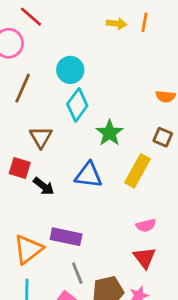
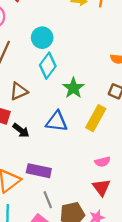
brown triangle: (41, 137) -> (19, 91), turned 36

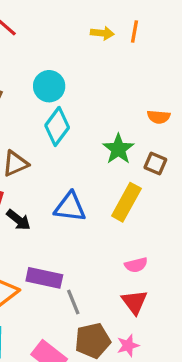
green star: (73, 88) -> (118, 149), moved
gray line: (48, 200) -> (73, 302), moved

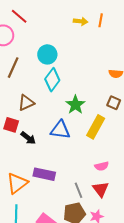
green star: (118, 149) -> (75, 105), moved
gray line: (73, 302) -> (78, 190), moved

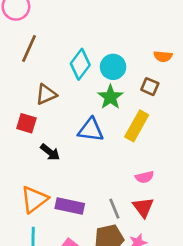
cyan circle: (47, 54) -> (113, 67), moved
brown square: (114, 103) -> (150, 87), moved
black arrow: (28, 138) -> (50, 152), moved
purple rectangle: (44, 174) -> (70, 206), moved

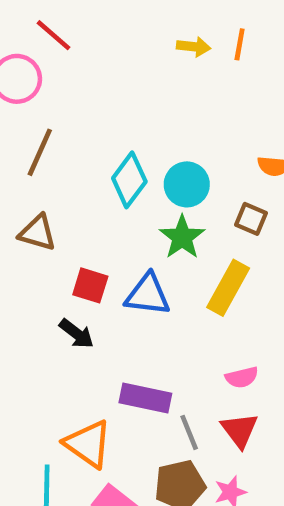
brown triangle: (46, 94) -> (37, 233), moved, turned 40
red square: (26, 123) -> (90, 285), moved
orange triangle: (34, 199) -> (88, 444), moved, turned -48
purple rectangle: (70, 206) -> (145, 398), moved

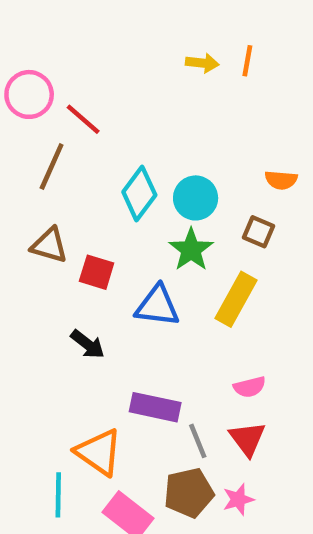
red line: (54, 35) -> (83, 119), moved
red square: (90, 285) -> (97, 272), moved

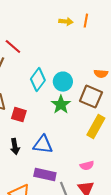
brown square: (259, 232) -> (91, 97), size x1.6
yellow rectangle: (236, 299) -> (96, 127), moved
blue triangle: (157, 306) -> (43, 145), moved
black arrow: (88, 344) -> (15, 147), turned 42

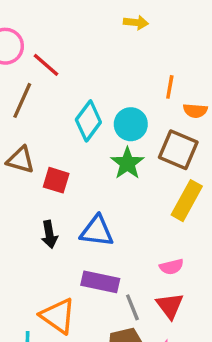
orange line: (86, 21) -> (170, 87), moved

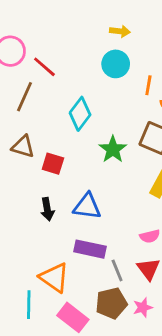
cyan circle: (131, 124) -> (116, 64), moved

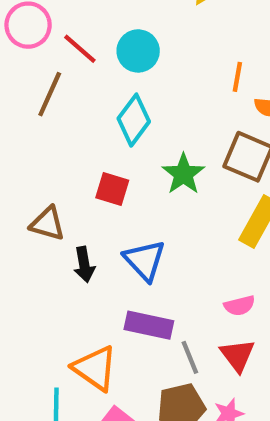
cyan circle: (116, 64) -> (138, 51), moved
brown triangle: (23, 147) -> (47, 224), moved
red square: (53, 164) -> (112, 189), moved
blue triangle: (87, 206) -> (145, 260), turned 40

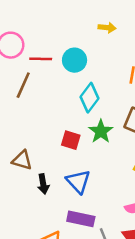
red line: (80, 49) -> (41, 59), turned -40
cyan diamond: (134, 120) -> (90, 98), moved
red square: (112, 189) -> (71, 140), moved

